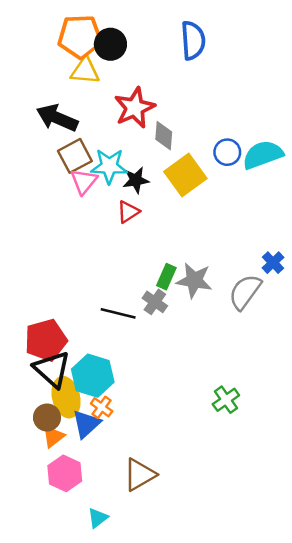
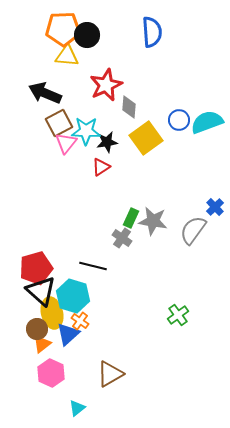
black line: (118, 313) -> (93, 266), moved

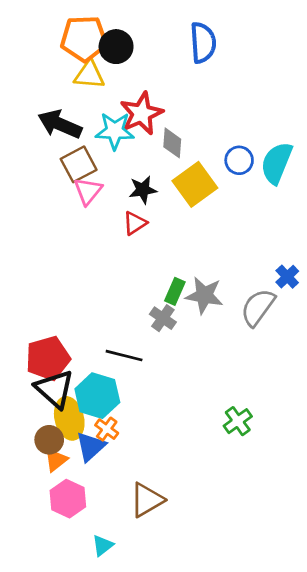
cyan semicircle: (207, 122) -> (277, 163), turned -48
cyan star: (86, 131) -> (115, 131), moved

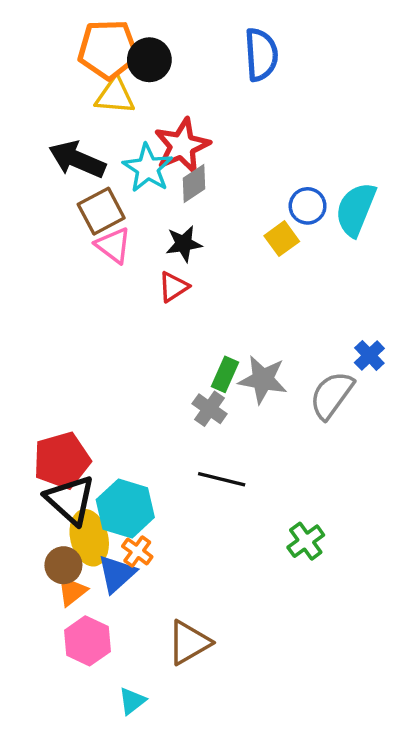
cyan star: (115, 131) -> (148, 168), turned 30
gray diamond: (172, 143) -> (194, 184), moved, turned 52
yellow square: (195, 184) -> (282, 239), moved, size x0.6
pink triangle: (88, 191) -> (113, 245), turned -32
black line: (124, 356) -> (222, 479), moved

